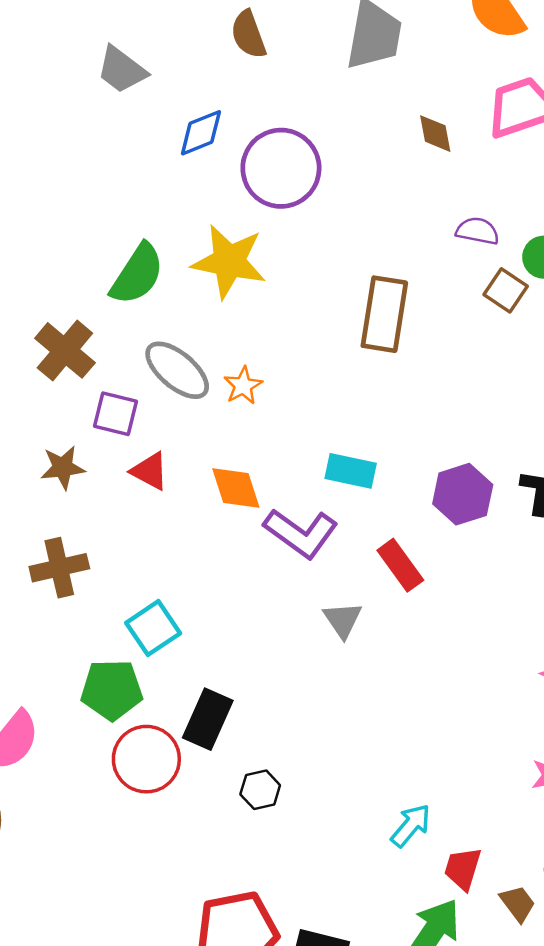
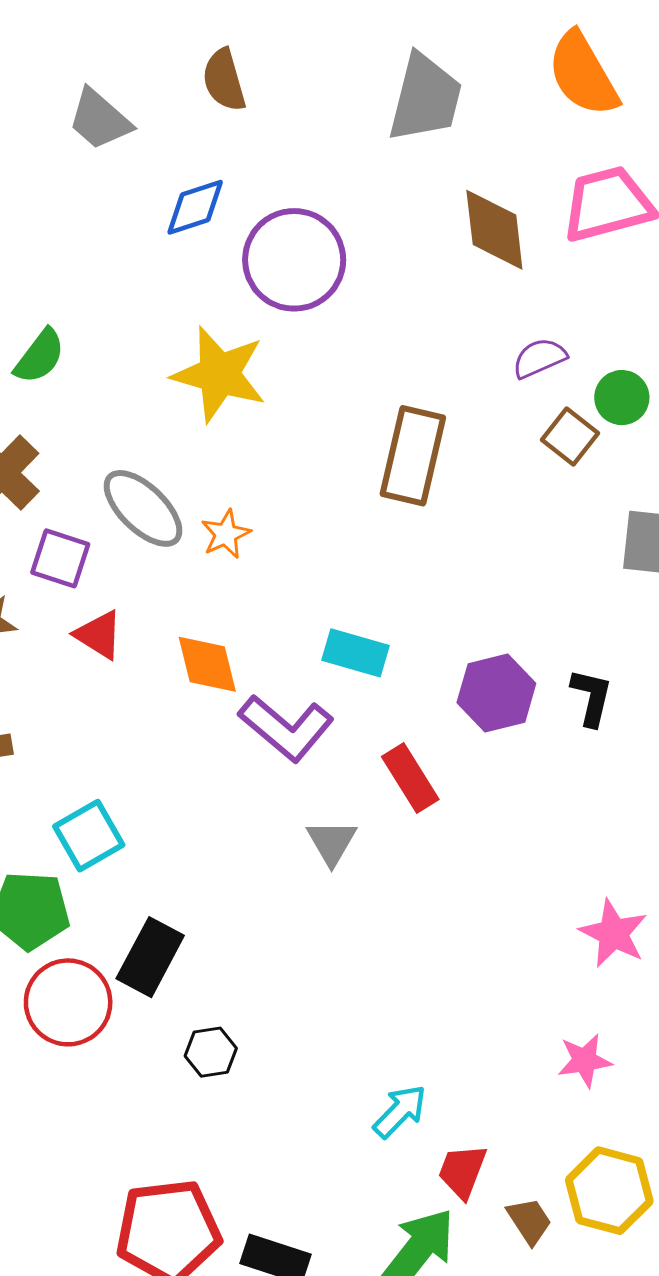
brown semicircle: (248, 34) -> (224, 80), moved
brown diamond: (435, 134) -> (494, 230), size x1.6
purple semicircle: (477, 231) -> (539, 358), turned -39
green semicircle: (137, 274) -> (40, 356), moved, size x0.7

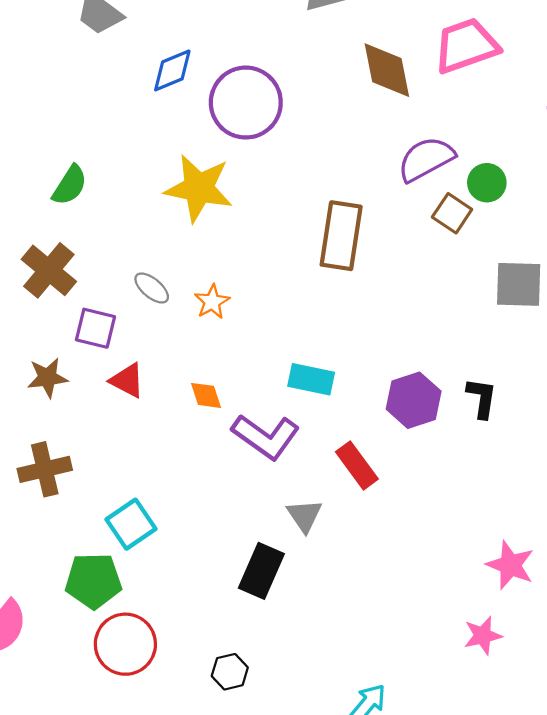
purple semicircle: (539, 358) -> (426, 159), size x1.5
gray ellipse: (143, 508) -> (152, 288), size x0.6
orange diamond: (207, 664) -> (206, 395), size x0.7
black rectangle: (150, 957) -> (261, 571), moved
pink star: (585, 1061) -> (483, 636), moved

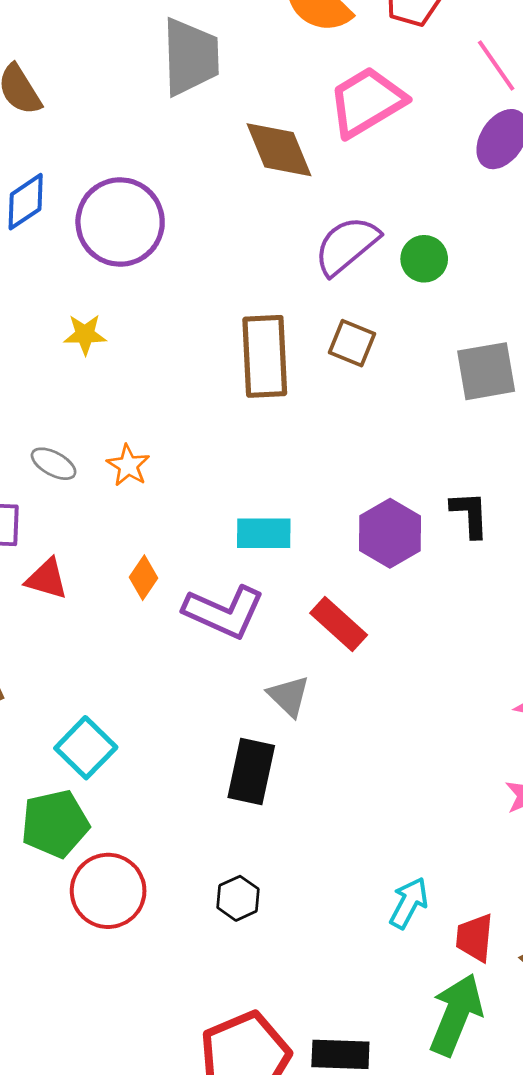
yellow star: (199, 188) -> (85, 334), size x0.5
brown square: (452, 213) -> (352, 343), moved
orange diamond: (206, 395) -> (144, 578), turned 64

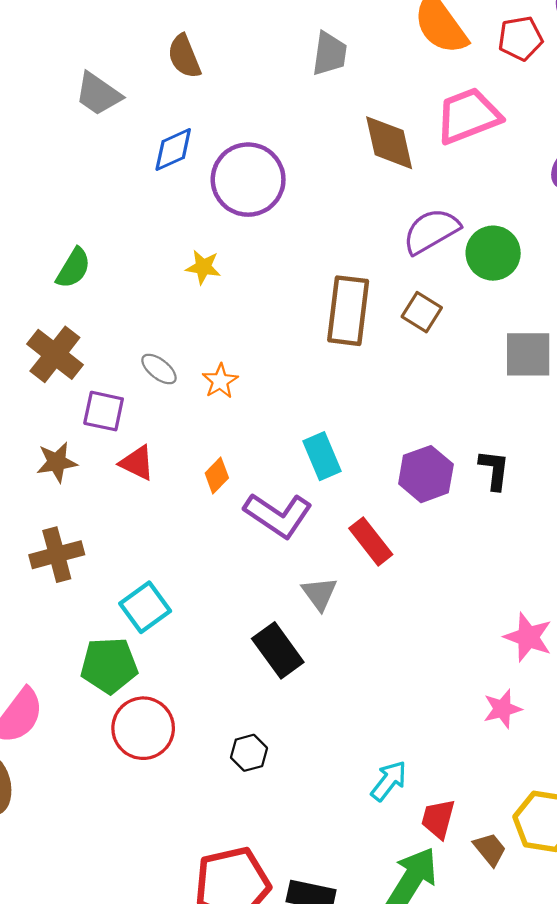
gray trapezoid: (191, 57) -> (330, 54), size x0.7
green circle: (424, 259) -> (493, 253), size x1.4
cyan rectangle: (264, 533) -> (322, 456), turned 57
black rectangle: (251, 772) -> (278, 650), turned -58

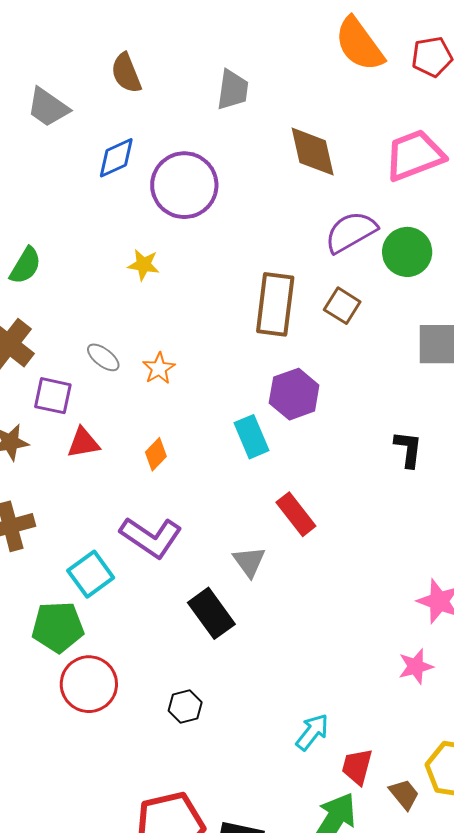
gray trapezoid: (330, 54) -> (233, 90), moved
pink trapezoid: (468, 116) -> (415, 155), moved
red triangle: (137, 463) -> (83, 443), turned -36
purple hexagon: (426, 474) -> (294, 394), moved
purple L-shape: (278, 515) -> (151, 537), moved

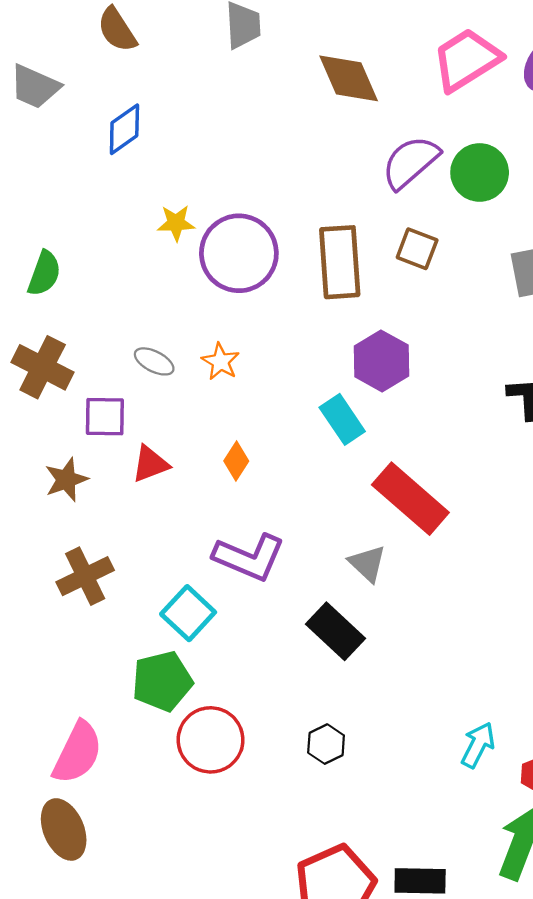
purple circle: (184, 185) -> (239, 253), moved
yellow star: (144, 265) -> (176, 223), moved
red rectangle: (296, 514) -> (410, 499), size x1.5

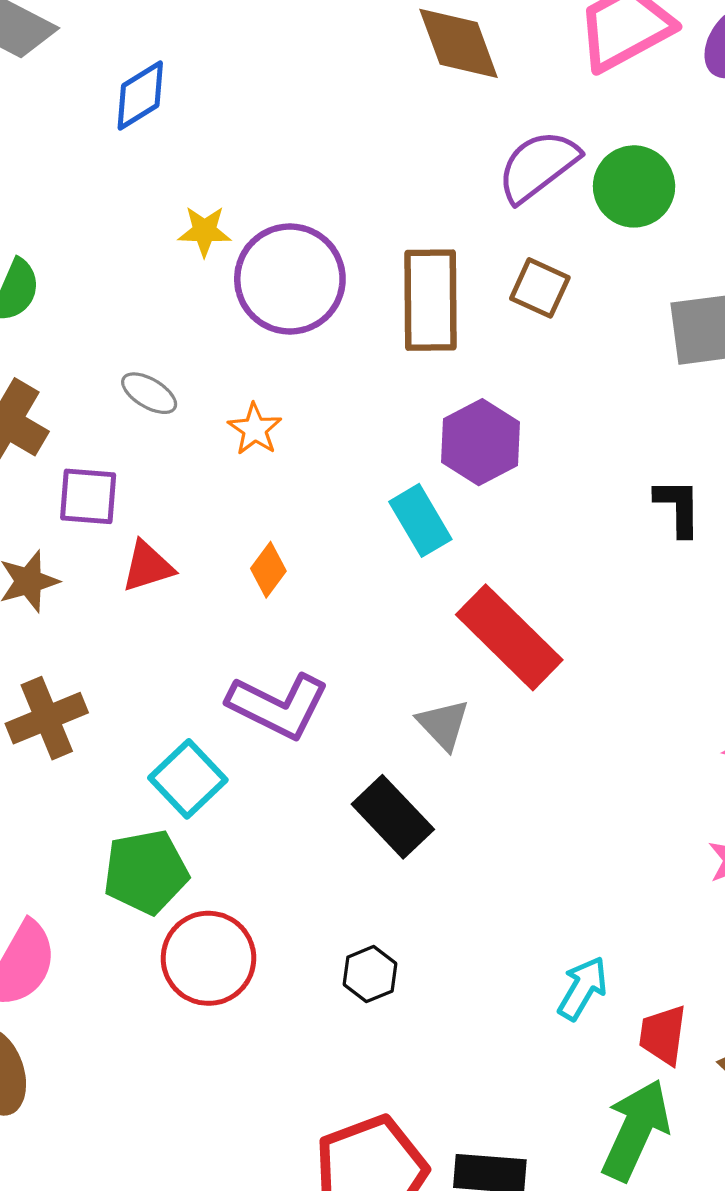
gray ellipse: (154, 361) -> (149, 393), moved

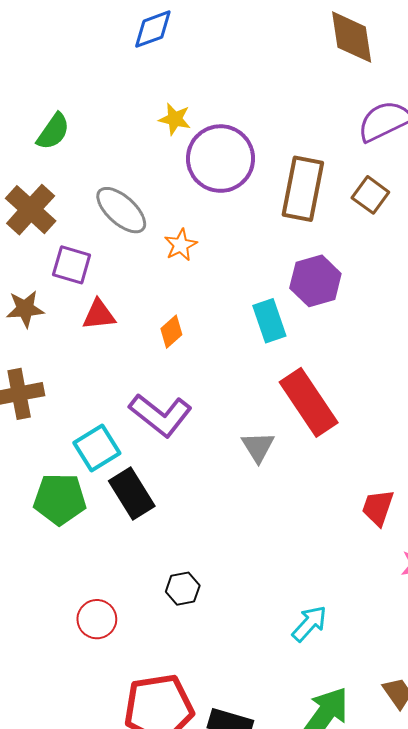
gray ellipse: (149, 393) -> (121, 210), size x1.6
black rectangle: (393, 817) -> (132, 493), moved
red circle: (208, 958) -> (97, 619), moved, size x0.7
red trapezoid: (663, 1035) -> (378, 508), moved

